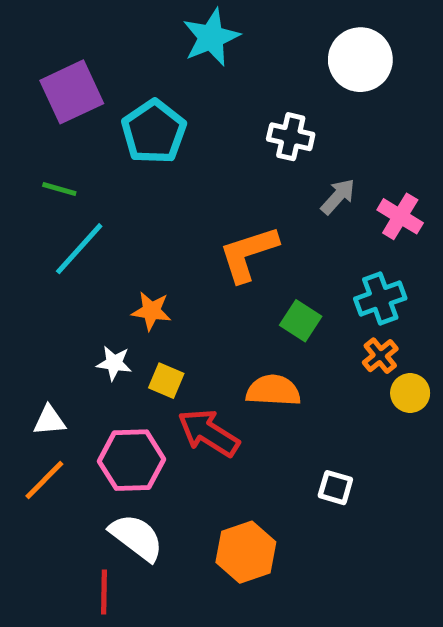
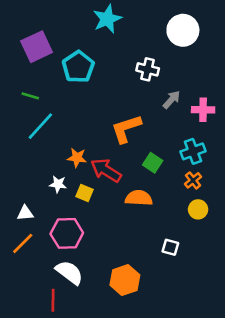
pink cross: (400, 216) -> (203, 110), turned -30
yellow circle: (410, 393) -> (198, 209), moved
red arrow: (209, 433) -> (106, 170), moved

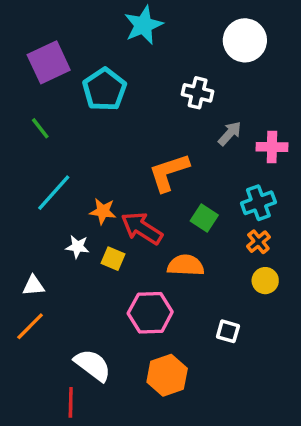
green line: (30, 96) -> (40, 128), turned 36
cyan line: (40, 126) -> (54, 193), moved
pink hexagon: (67, 233) -> (150, 313), moved

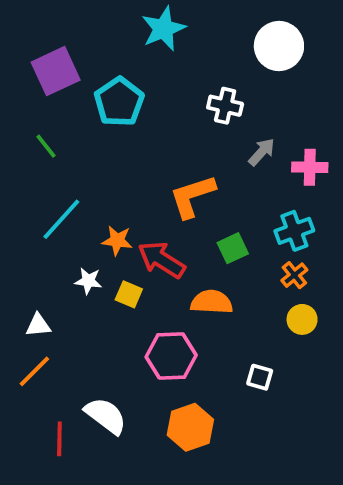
green square: (204, 218) -> (233, 248), turned 32
red line: (71, 402) -> (59, 439), moved

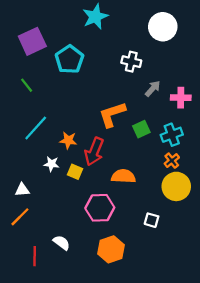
green square: (233, 248) -> (141, 129), moved
red arrow: (162, 260) -> (94, 152), turned -100
yellow circle: (302, 319) -> (176, 186), size x1.6
white semicircle: (106, 416) -> (62, 243), size x0.7

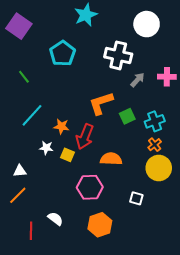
purple square: (32, 41) -> (19, 26), moved, turned -30
white cross: (131, 62) -> (118, 55), size x1.5
pink cross: (181, 98) -> (167, 77), moved

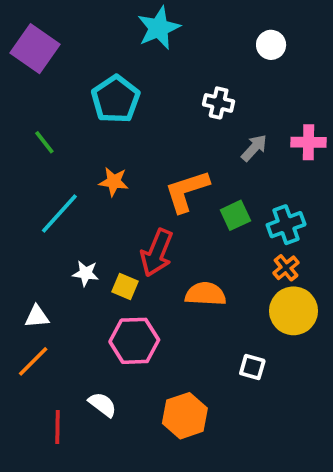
white circle: (147, 24) -> (271, 45), size x0.6
white cross: (118, 55) -> (219, 103), size x0.6
orange star: (61, 126) -> (114, 182), moved
pink hexagon: (90, 187) -> (134, 341), moved

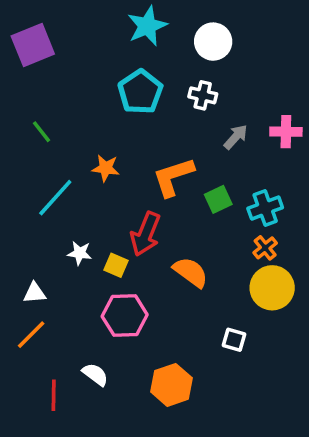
white circle: (271, 45) -> (213, 42), moved, size x1.4
purple square: (35, 49) -> (33, 45), turned 33
cyan pentagon: (116, 99) -> (140, 92), moved
orange semicircle: (205, 294) -> (191, 272), turned 33

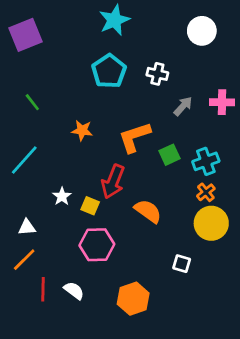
white circle: (213, 42) -> (202, 31), moved
cyan line: (55, 198) -> (24, 160), moved
white star: (80, 253) -> (62, 196), turned 30
red line: (54, 395) -> (43, 289), moved

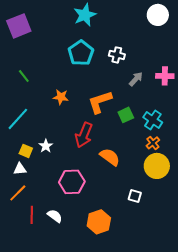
white circle: (202, 31) -> (158, 15), moved
cyan cross: (206, 161) -> (153, 120), turned -36
yellow square: (90, 206) -> (26, 151), moved

